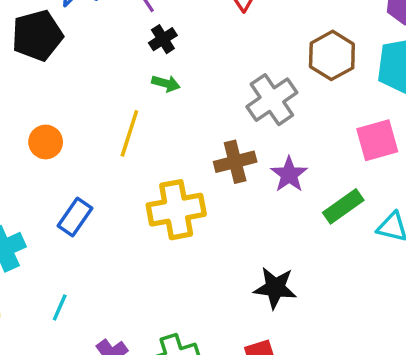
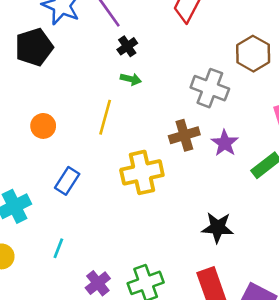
gray cross: (272, 100) -> (210, 88), turned -33

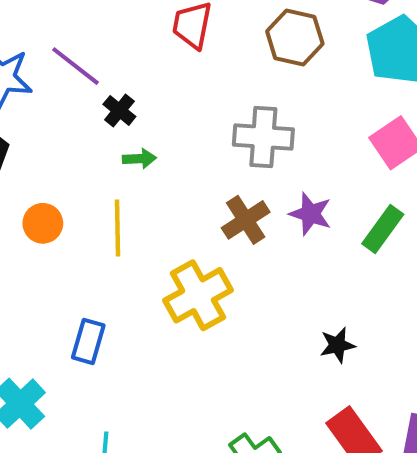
brown hexagon: (253, 54) -> (295, 38), moved
orange circle: (43, 126) -> (43, 223), moved
black star: (218, 228) -> (337, 345), size x0.7

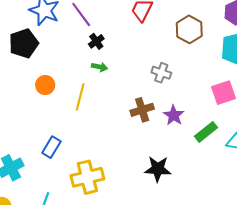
gray cross: (263, 137) -> (161, 73), size x0.7
yellow cross: (198, 295) -> (87, 177), moved
black star: (337, 345) -> (158, 169), moved, size x1.5

